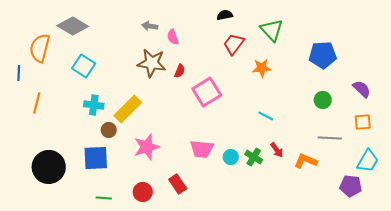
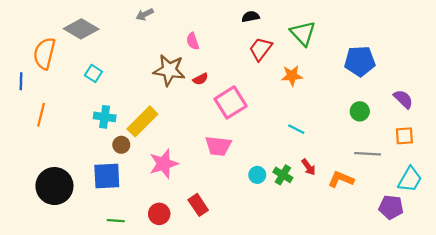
gray arrow: (150, 26) -> (145, 14), moved, turned -35
cyan square: (84, 66) -> (93, 73), size x0.7
red semicircle: (180, 71) -> (200, 79), turned 40
pink trapezoid: (202, 149) -> (218, 146), moved

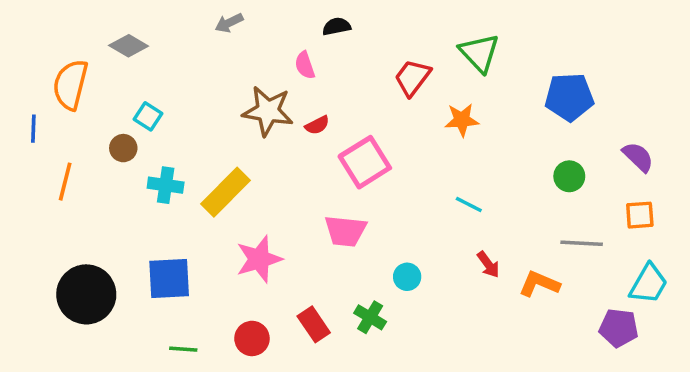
black semicircle: (251, 17) -> (337, 26), moved
gray diamond: (81, 29) -> (129, 46), size x0.7
brown circle: (121, 145) -> (123, 148), moved
green cross: (283, 175) -> (370, 317), moved

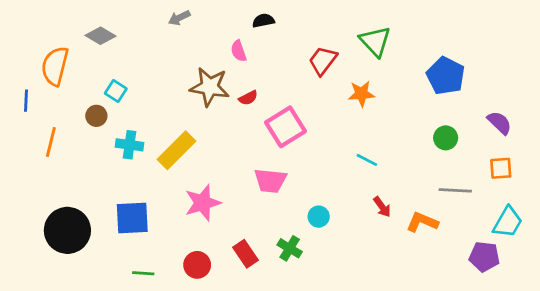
blue pentagon: (569, 97) -> (446, 76), turned 30

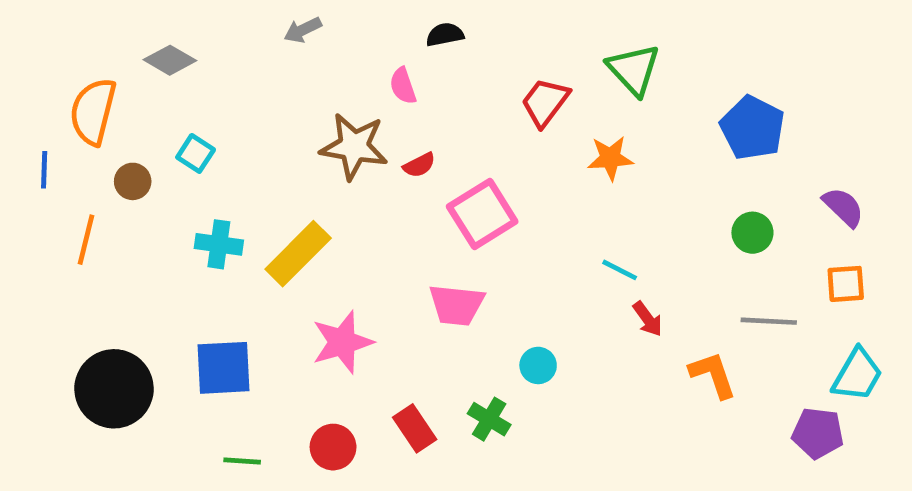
brown circle: (96, 116) -> (133, 181), moved
red arrow: (382, 207) -> (648, 319), moved
orange L-shape: (422, 222) -> (713, 375), turned 48

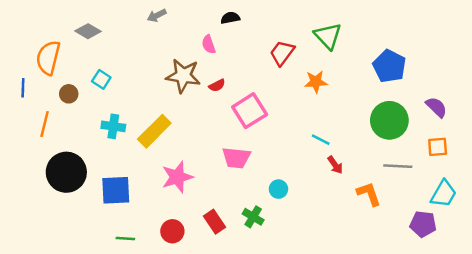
green circle: (752, 233) -> (389, 120), size x1.8
black circle: (114, 389) -> (66, 172), moved

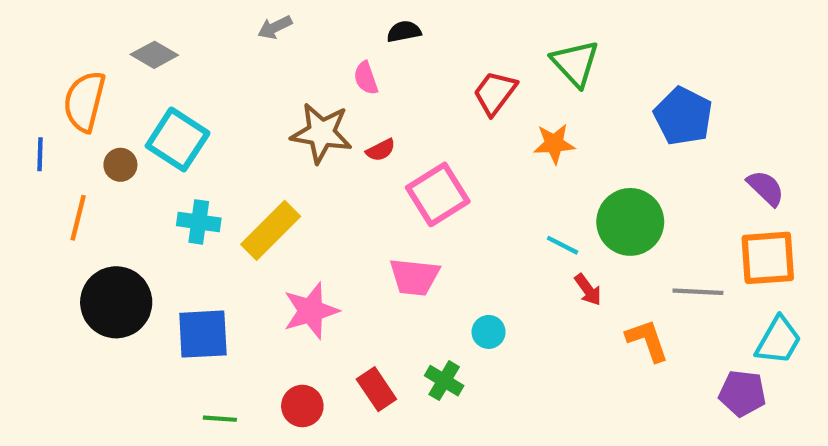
cyan square: (101, 79) -> (178, 139), size x1.8
green circle: (389, 120) -> (630, 222), moved
orange square: (438, 147) -> (768, 258), size x1.6

